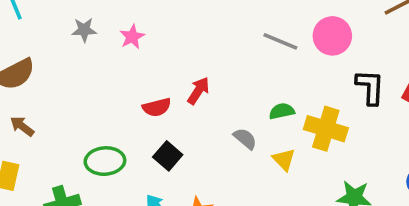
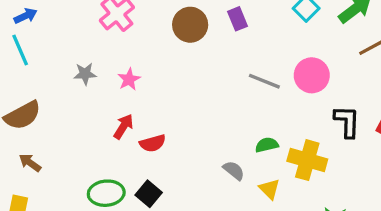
red arrow: (198, 91) -> (123, 127), moved
black square: (168, 156) -> (149, 194), moved

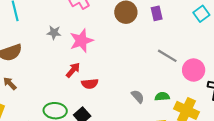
pink circle: (312, 75) -> (194, 70), moved
pink star: (129, 79) -> (81, 41), size x1.6
gray semicircle: (234, 170) -> (138, 96), moved

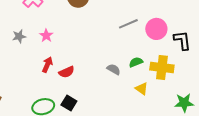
pink star: (81, 41) -> (46, 36), size x0.6
gray line: (167, 56) -> (128, 24), turned -36

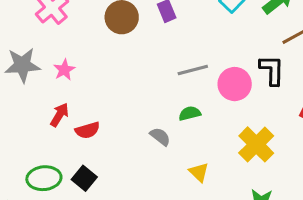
gray star: (19, 36) -> (22, 65), size x1.6
black L-shape: (182, 40) -> (272, 70), moved
green semicircle: (136, 62) -> (190, 113), moved
yellow cross: (162, 68) -> (256, 144), moved, turned 30

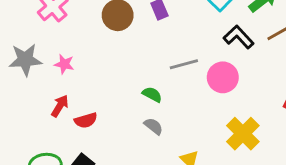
pink star: (64, 70) -> (64, 64), turned -30
black L-shape: (272, 70) -> (239, 37), moved, turned -44
green semicircle: (190, 113) -> (152, 95), moved, turned 42

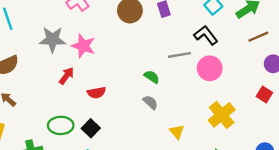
black L-shape: (239, 37) -> (206, 35), moved
pink star: (64, 64) -> (83, 46), size x1.5
red arrow: (60, 106) -> (67, 76), moved

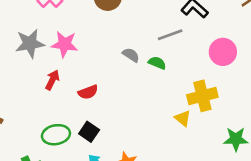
pink circle: (210, 68) -> (223, 52), moved
green semicircle: (152, 77) -> (157, 63), moved
gray semicircle: (150, 102) -> (131, 55), moved
yellow cross: (222, 115) -> (202, 96), moved, turned 36

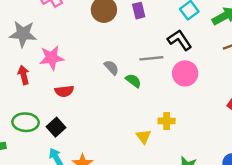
pink star: (65, 44) -> (52, 58), moved, turned -30
pink circle: (223, 52) -> (185, 73), moved
red arrow: (52, 80) -> (24, 75), moved, turned -54
yellow cross: (202, 96) -> (167, 121), size x0.6

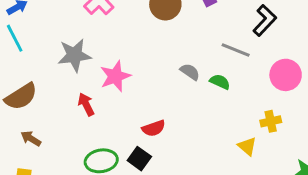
black L-shape: (180, 40) -> (265, 20), turned 90
gray line: (151, 58) -> (236, 50), turned 40
pink circle: (185, 73) -> (286, 75), moved
red semicircle: (64, 91) -> (154, 128), moved

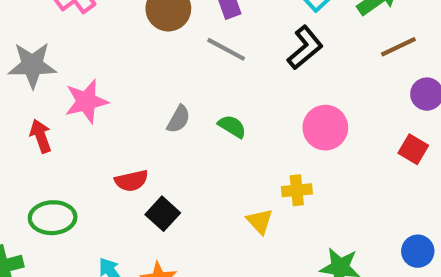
gray line: (236, 50) -> (226, 49), moved
gray semicircle: (190, 72) -> (179, 119), moved, turned 78
black square: (139, 159) -> (163, 214), moved

